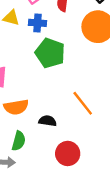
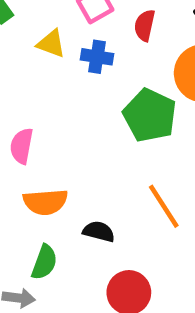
green pentagon: (50, 53) -> (150, 115), moved

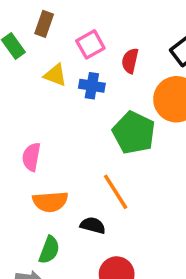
orange line: (164, 206) -> (116, 192), moved

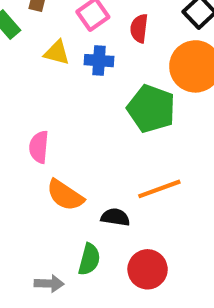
orange line: (116, 192) -> (159, 189), moved, turned -72
orange semicircle: (50, 202) -> (65, 195), turned 44
green semicircle: (49, 250) -> (89, 259), moved

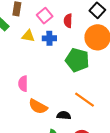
orange line: (159, 189) -> (85, 100), turned 60

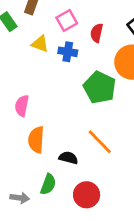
orange semicircle: (38, 106) -> (36, 140), turned 54

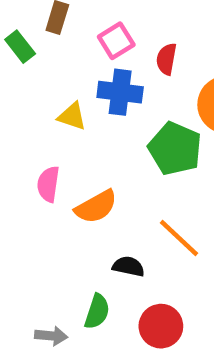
yellow triangle: (40, 44) -> (72, 116), moved
blue cross: (68, 52) -> (120, 92), size x1.4
orange semicircle: (36, 140) -> (96, 207), moved, turned -120

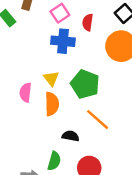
yellow triangle: (72, 116) -> (51, 79), moved, turned 35
green pentagon: (175, 149) -> (85, 84), moved
orange semicircle: (96, 207) -> (52, 104), turned -60

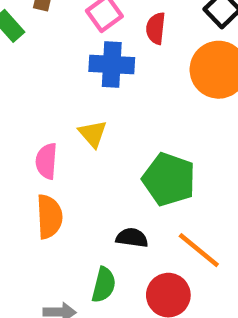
green pentagon: (85, 84) -> (169, 179), moved
orange semicircle: (52, 104) -> (49, 217), moved
orange line: (98, 120) -> (199, 250), moved

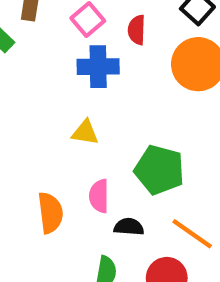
yellow triangle: (93, 134) -> (85, 133), turned -36
pink semicircle: (46, 161) -> (99, 196), moved

